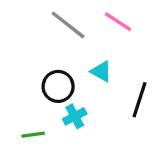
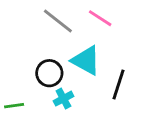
cyan triangle: (101, 71) -> (86, 60), size x1.6
green line: (33, 135) -> (14, 106), moved

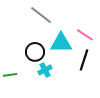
pink line: (100, 18) -> (85, 35), moved
cyan triangle: (86, 60) -> (61, 43), turned -30

